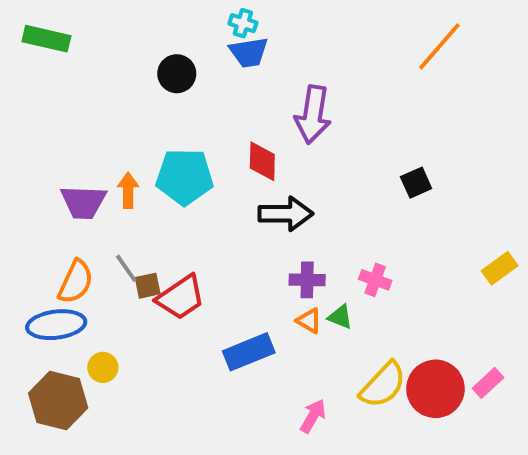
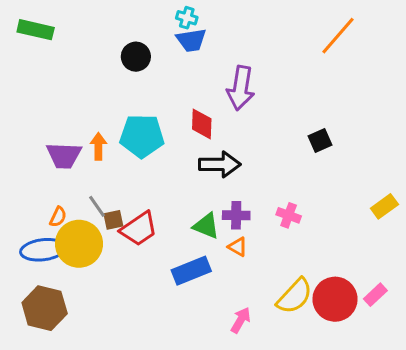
orange semicircle: (76, 282) -> (58, 217), size x0.6
green triangle: (340, 317) -> (206, 226), moved, size x1.4
yellow circle: (103, 367) -> (79, 244), moved, size x2.0

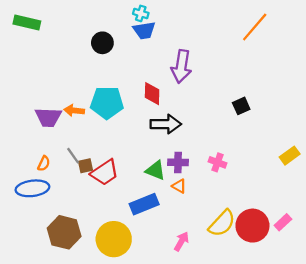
orange arrow: (98, 146) -> (74, 110), turned -84
yellow circle: (79, 244) -> (114, 239), moved
brown hexagon: (45, 308) -> (64, 232), moved

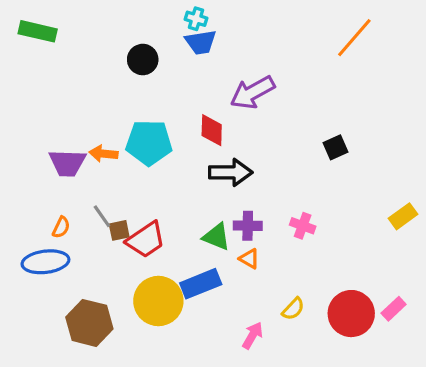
purple arrow: (181, 66) -> (252, 92), turned 52
yellow semicircle: (222, 223) -> (293, 309), moved, size x0.6
yellow circle: (114, 239) -> (158, 301), moved

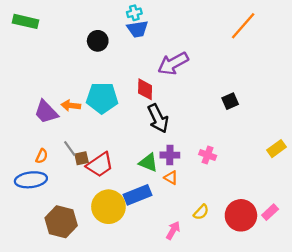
cyan cross: (196, 19) -> (134, 13), turned -32
purple trapezoid: (67, 163) -> (46, 112), turned 44
black arrow: (230, 172) -> (158, 118), turned 64

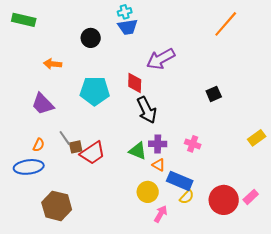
orange arrow: (71, 105) -> (53, 64), moved
blue rectangle: (138, 195) -> (180, 181), moved, turned 45
yellow circle: (108, 207) -> (148, 192), moved, size x0.7

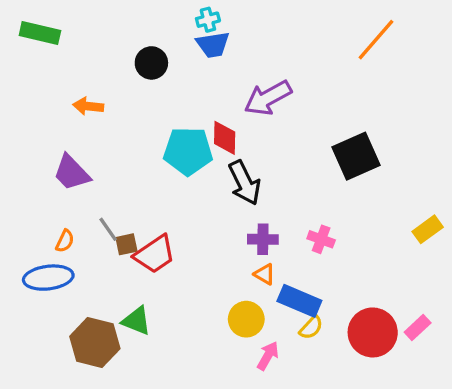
cyan pentagon: (95, 91) -> (188, 151), moved
black square: (214, 94) -> (356, 156), size x1.8
green triangle: (138, 151) -> (136, 321), moved

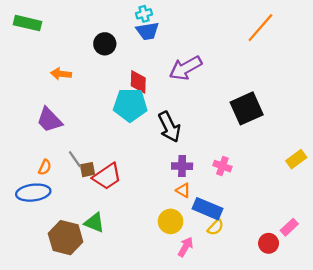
red diamond: (225, 138) -> (138, 82), moved
red circle: (373, 332) -> (269, 243), moved, size x0.6

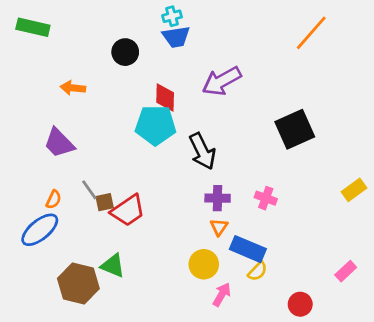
orange triangle: (183, 190) -> (219, 227), turned 35
blue ellipse: (33, 193) -> (40, 230), turned -32
red circle: (269, 243) -> (300, 304), moved

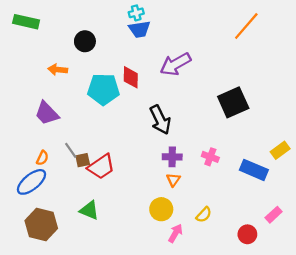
black circle: (125, 52) -> (85, 41), moved
cyan pentagon: (156, 125) -> (103, 89), moved
blue rectangle: (248, 249) -> (254, 170), moved
brown hexagon: (78, 284) -> (41, 224), moved
red circle: (300, 304) -> (247, 234), moved

